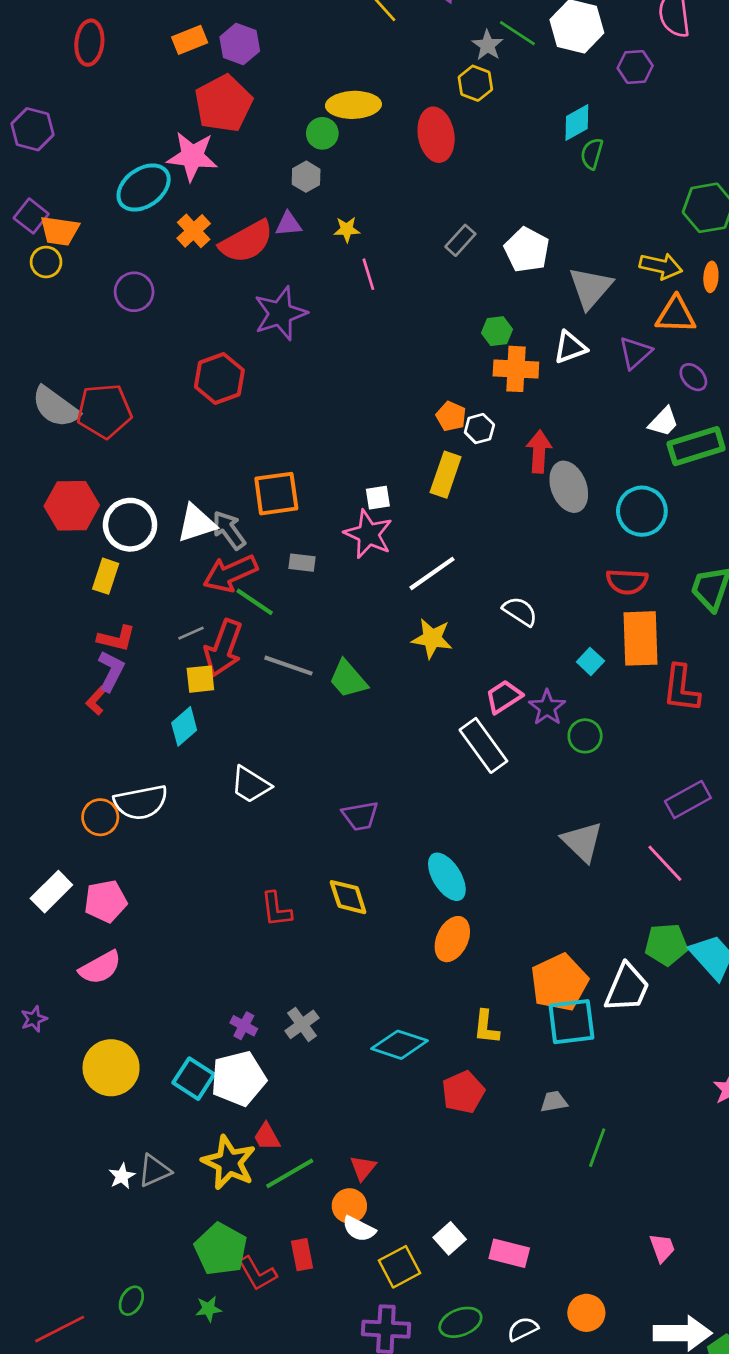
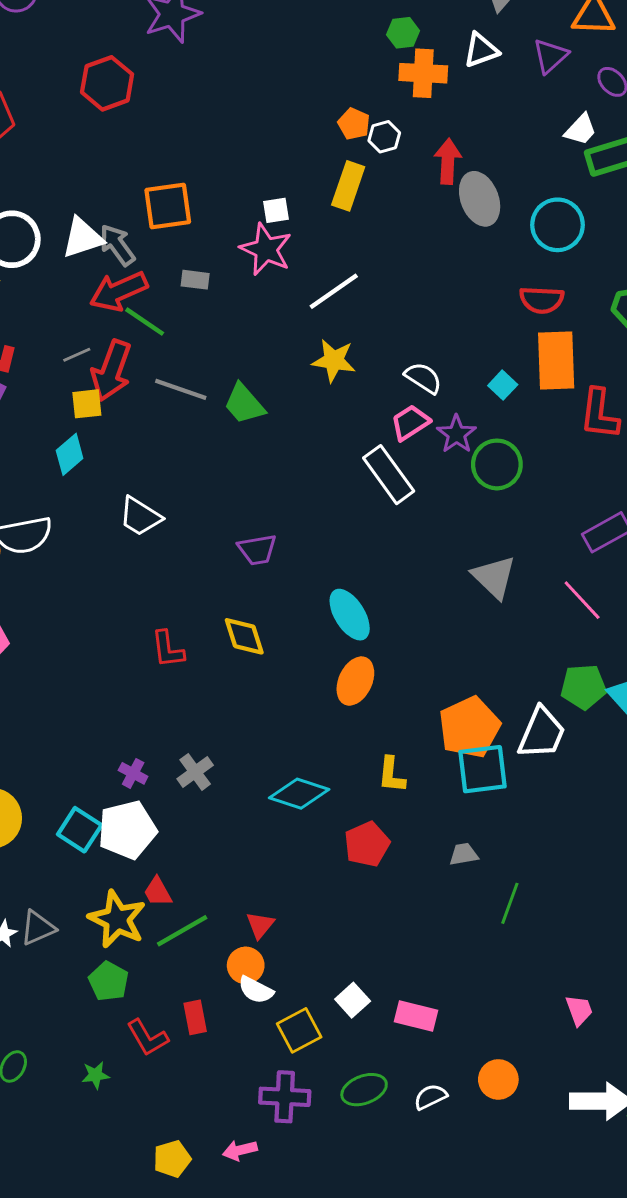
white semicircle: (520, 611) -> (423, 378), moved
green circle: (585, 736) -> (497, 464), size x1.4
green pentagon: (221, 1249) -> (109, 981), moved, size x0.7

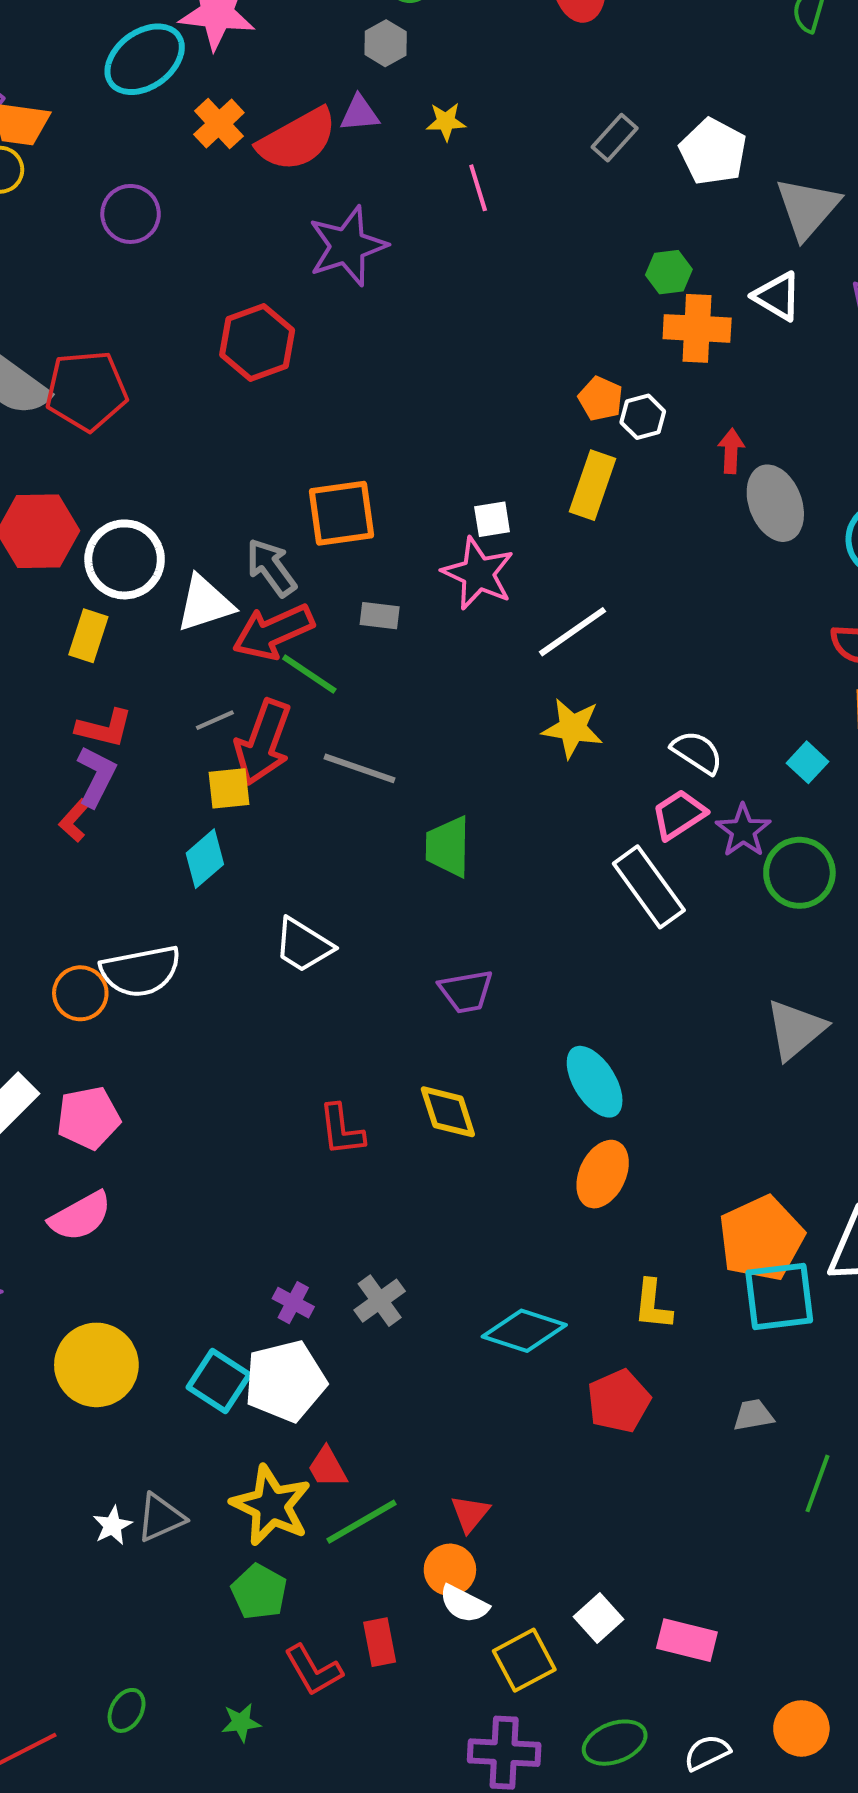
white triangle: (481, 50) -> (777, 296), turned 51
red arrow: (448, 161) -> (731, 451), size x0.7
white triangle: (83, 238) -> (205, 604), moved
green trapezoid: (244, 404) -> (448, 847), moved, turned 42
gray triangle: (494, 577) -> (795, 1029), turned 36

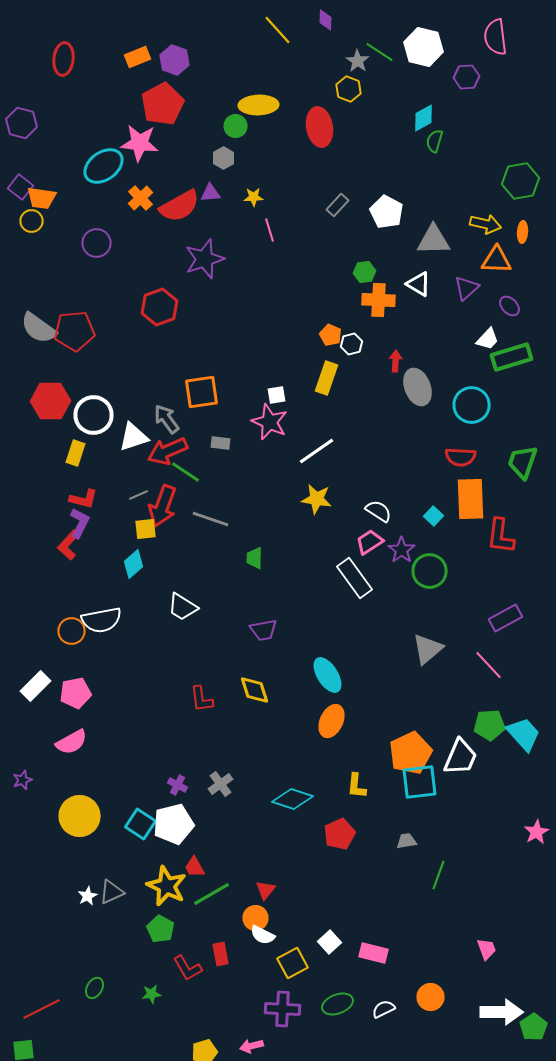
gray triangle: (807, 208) -> (434, 240), turned 48
red L-shape: (74, 821) -> (68, 545), size x1.4
green trapezoid: (448, 847) -> (254, 558), size x0.7

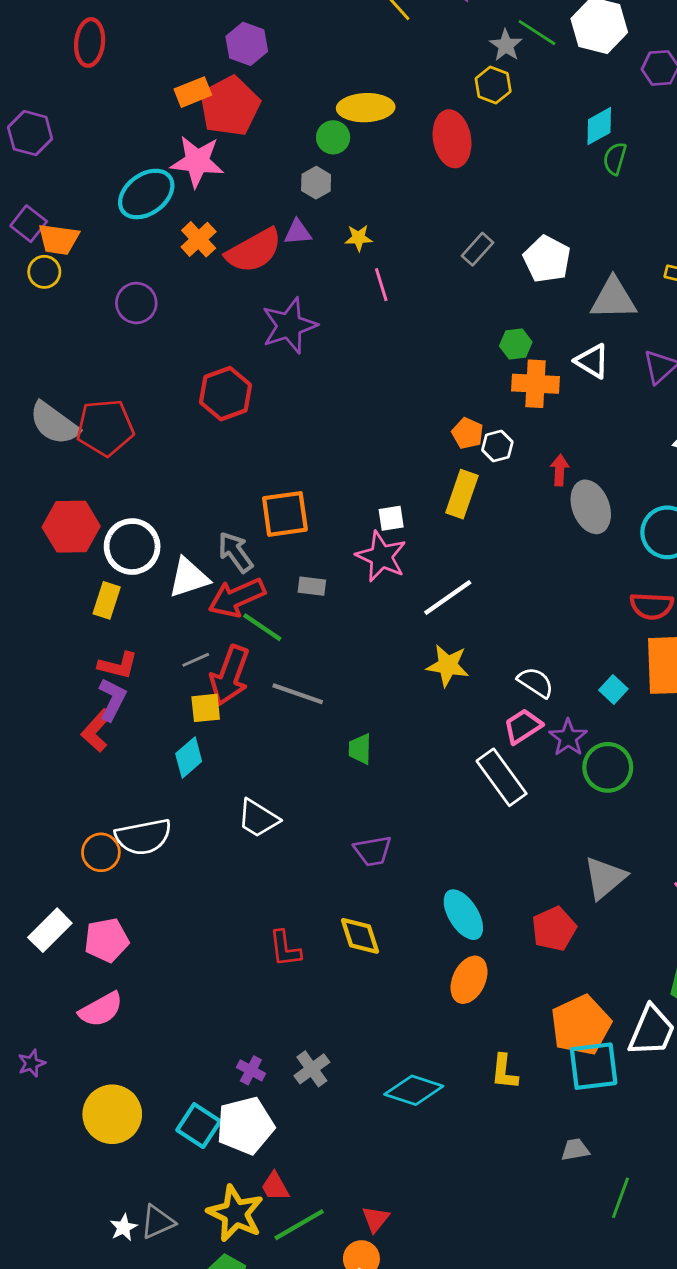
orange rectangle: (138, 57) -> (193, 92), moved
red pentagon: (340, 834) -> (554, 929), moved

